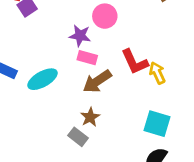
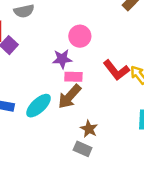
brown arrow: (97, 81) -> (69, 97), moved

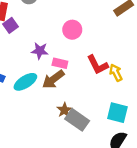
purple star: (62, 59) -> (40, 51), moved
gray rectangle: (83, 149) -> (77, 120), moved, size x1.5

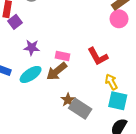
pink circle: (72, 30) -> (119, 19), moved
purple star: (40, 51) -> (32, 48), moved
yellow arrow: (116, 73) -> (111, 82), moved

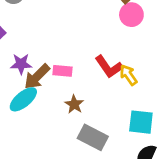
brown arrow: (57, 71) -> (37, 77), moved
yellow arrow: (111, 82) -> (128, 75), moved
brown star: (68, 100) -> (74, 104), moved

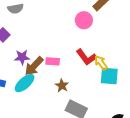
pink circle: (131, 15) -> (84, 20), moved
cyan square: (141, 122) -> (109, 76), moved

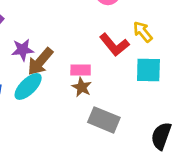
pink rectangle: (53, 61) -> (81, 70), moved
yellow arrow: (101, 63) -> (143, 32), moved

